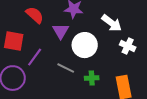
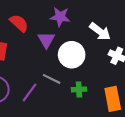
purple line: (35, 57) -> (30, 93), moved

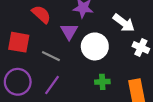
gray line: (52, 79) -> (51, 56), moved

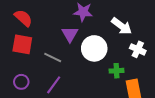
red semicircle: (41, 14) -> (23, 18), moved
purple circle: (18, 82) -> (21, 82), size x0.6
green cross: (102, 82) -> (116, 71), moved

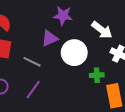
purple triangle: (70, 34) -> (50, 38), turned 36

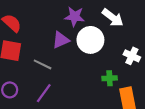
white arrow: (102, 30) -> (113, 18), moved
white circle: (74, 53) -> (90, 40), moved

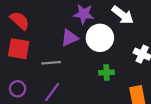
gray line: (43, 64) -> (51, 63), turned -30
green cross: (110, 78) -> (106, 73), moved

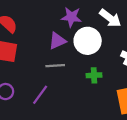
gray line: (51, 63) -> (55, 66), moved

